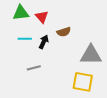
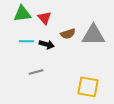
black arrow: (44, 42) -> (47, 44), turned 80
gray triangle: (91, 55) -> (93, 35), moved

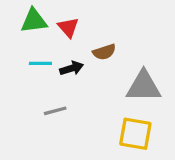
gray triangle: (93, 35) -> (144, 86), moved
black arrow: (47, 44) -> (72, 68), turned -32

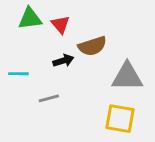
brown semicircle: (104, 52) -> (92, 46), size x1.4
cyan line: (40, 63) -> (18, 74), moved

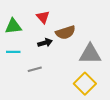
green triangle: (30, 19) -> (13, 26), moved
yellow square: (120, 119) -> (85, 84), turned 35

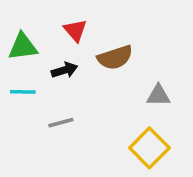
black arrow: (45, 43) -> (64, 70), moved
gray triangle: (90, 54) -> (158, 95), size x0.6

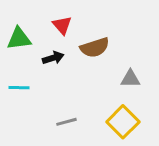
cyan line: (23, 92) -> (19, 88), moved
gray line: (61, 123) -> (67, 122), moved

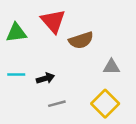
red triangle: (62, 25) -> (53, 21), size x1.5
black arrow: (53, 58) -> (45, 78), moved

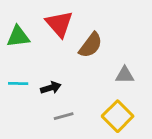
brown semicircle: (81, 40) -> (91, 45), turned -35

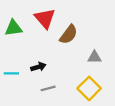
cyan line: (18, 83) -> (11, 73), moved

